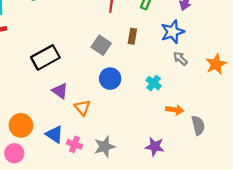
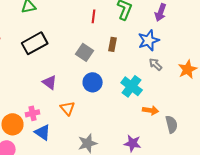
black rectangle: (45, 57) -> (35, 43), moved
cyan cross: (154, 83) -> (132, 86), size x1.5
purple triangle: (60, 91) -> (50, 82), moved
pink cross: (74, 144) -> (33, 113), moved, turned -32

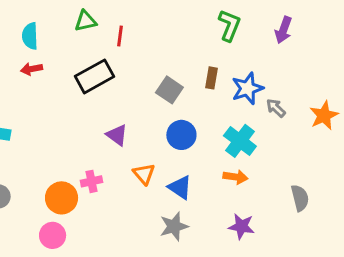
red line: (94, 16) -> (120, 36), moved
blue star: (149, 40) -> (247, 88), moved
orange arrow: (151, 110) -> (235, 177), moved
blue triangle: (43, 132) -> (180, 187), moved

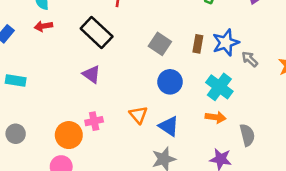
black rectangle: (95, 76) -> (97, 32), turned 72
brown rectangle: (211, 78) -> (198, 44), moved
purple triangle: (117, 135) -> (92, 74), moved
gray semicircle: (300, 198) -> (247, 135), moved

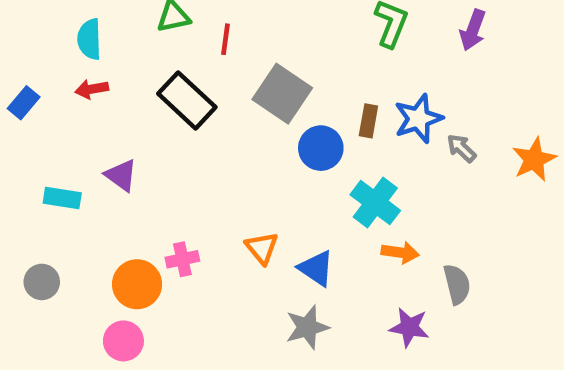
gray square: (160, 44) -> (282, 94), moved, size x1.4
purple triangle: (92, 74) -> (121, 175), moved
cyan rectangle: (16, 81) -> (62, 198), moved
blue circle: (170, 82) -> (321, 148), moved
cyan cross: (219, 87) -> (375, 203), moved

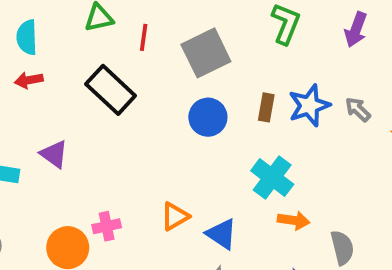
gray square: (282, 94) -> (206, 53), moved, turned 30
blue circle: (321, 148) -> (208, 117), moved
gray arrow: (461, 148) -> (358, 109), moved
orange triangle: (262, 248) -> (175, 216), turned 40

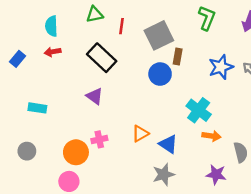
brown rectangle: (266, 107) -> (178, 56), moved
purple triangle: (54, 154) -> (95, 96), moved

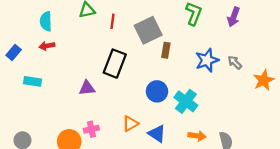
black rectangle: (102, 58) -> (115, 64), moved, turned 68
blue circle: (160, 74) -> (157, 91), moved
purple triangle: (95, 96) -> (87, 88), turned -42
cyan rectangle: (37, 108) -> (32, 81), moved
orange arrow: (211, 136) -> (197, 136), moved

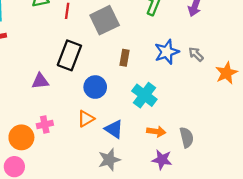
brown rectangle: (166, 50) -> (124, 58), moved
blue circle: (157, 91) -> (95, 87), moved

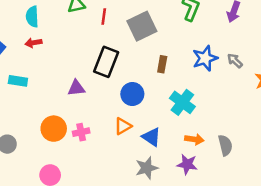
orange circle: (21, 137) -> (54, 129), moved
purple star: (162, 160) -> (187, 164), moved

